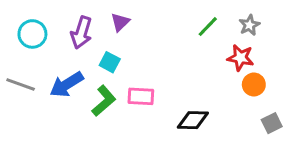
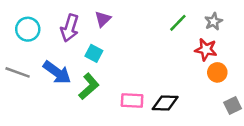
blue arrow: (67, 84) -> (57, 72), turned -112
pink rectangle: (141, 96) -> (132, 100), moved

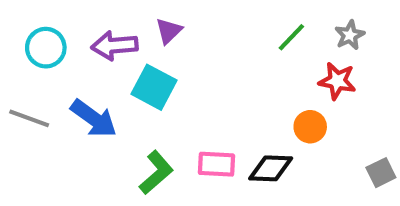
purple arrow: (70, 28) -> (114, 46), turned 68
cyan square: (94, 53) -> (154, 87), size x1.5
orange circle: (217, 72) -> (310, 127), moved
green L-shape: (89, 86) -> (156, 173), moved

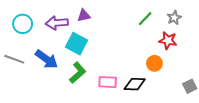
purple triangle: (169, 31) -> (84, 16), turned 32
green L-shape: (156, 173) -> (78, 73), moved

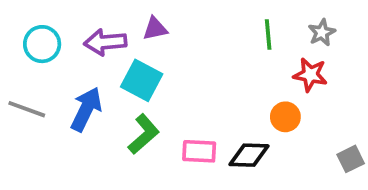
green line: (145, 19) -> (268, 34), turned -49
blue arrow: (46, 59) -> (86, 109), turned -100

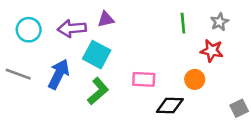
pink rectangle: (199, 151) -> (144, 79), moved

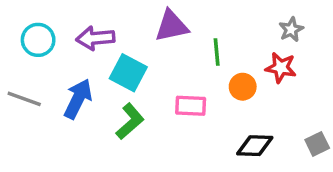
purple triangle: (106, 19) -> (172, 26), moved, size x1.5
green line: (183, 23) -> (217, 52), moved
orange circle: (195, 79) -> (243, 87), moved
black diamond: (170, 106) -> (255, 146), moved

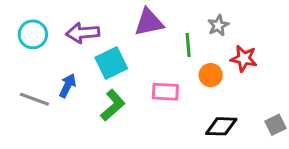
gray star: (291, 29) -> (218, 25), moved
cyan square: (128, 73) -> (111, 63), turned 36
gray line: (24, 99) -> (34, 99), moved
blue arrow: (78, 99) -> (68, 86), size x0.7

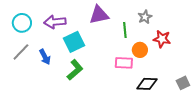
blue arrow: (68, 86) -> (45, 57), turned 126
pink rectangle: (165, 92) -> (124, 63), moved
gray line: (34, 99) -> (21, 52), moved, turned -66

